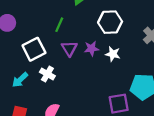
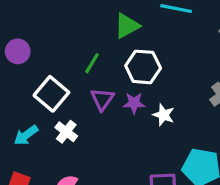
white hexagon: (110, 22) -> (143, 67), moved
white square: (34, 49) -> (51, 94), turned -30

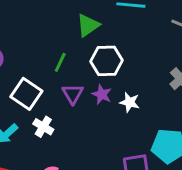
purple star: (134, 103) -> (102, 94), turned 30

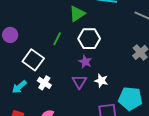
purple triangle: (73, 94) -> (79, 82), moved
white star: (130, 102) -> (101, 81), moved

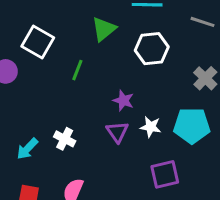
white hexagon: (89, 39) -> (152, 49), moved
white square: (33, 60) -> (38, 42), moved
cyan pentagon: (130, 99) -> (192, 126), moved

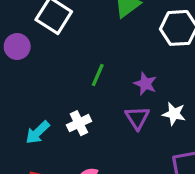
green line: (77, 70) -> (98, 75), moved
white cross: (65, 139) -> (79, 123), turned 35

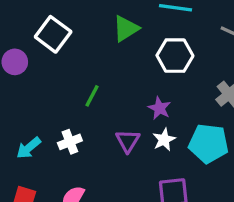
purple star: (145, 84) -> (159, 108), moved
white star: (174, 114) -> (164, 140), turned 30

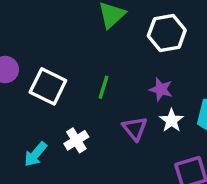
white square: (53, 34) -> (48, 86), moved
green line: (92, 96) -> (103, 87), moved

